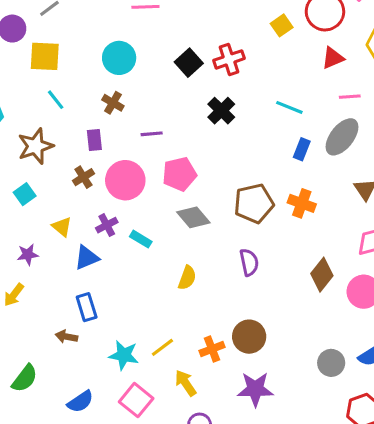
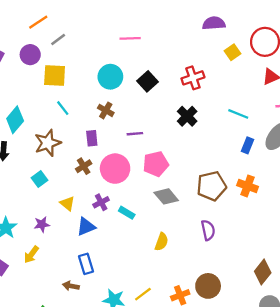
black square: (189, 63) -> (148, 81), moved
brown diamond: (322, 275) -> (263, 272), moved

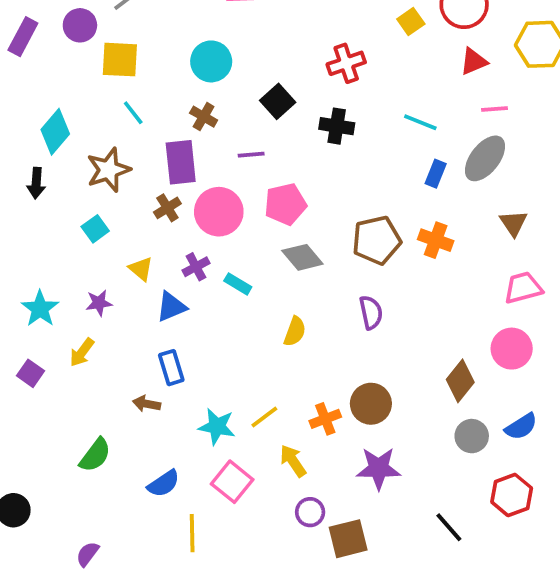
black square: (148, 81) -> (278, 101), moved
black cross: (187, 116) -> (337, 126), turned -36
purple rectangle: (92, 138) -> (181, 162), size x1.6

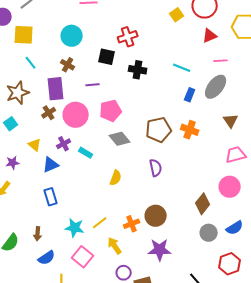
red cross: (346, 63) -> (128, 37), moved
black square: (278, 101) -> (107, 57), turned -36
brown arrow: (147, 404) -> (38, 234), moved, turned -96

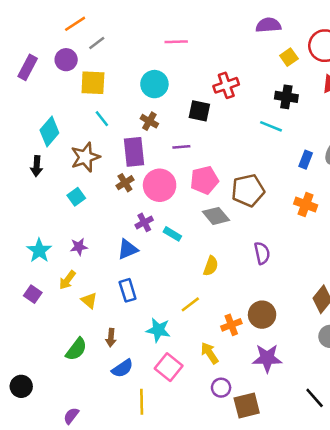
cyan line: (182, 68) -> (271, 126), moved
black cross: (138, 70) -> (286, 97), moved
brown pentagon: (159, 130) -> (248, 190), moved
yellow triangle: (35, 145) -> (89, 301), moved
yellow line: (100, 223) -> (190, 304), moved

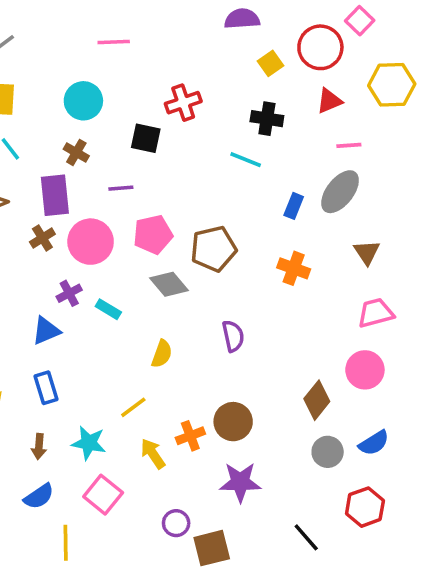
brown arrow: (111, 338) -> (39, 447), moved
yellow arrow: (210, 353) -> (153, 454), moved

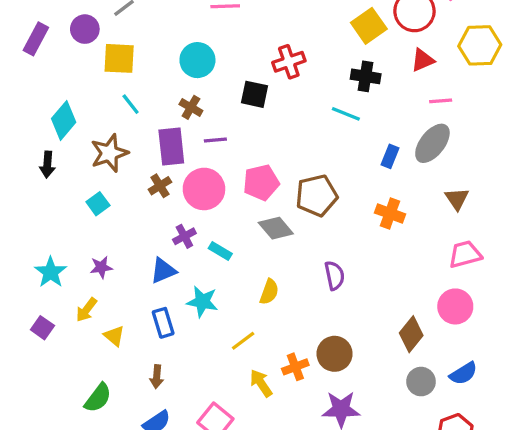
yellow square: (271, 63) -> (369, 26), size x1.5
purple line: (121, 188) -> (215, 140), moved
cyan star: (89, 443) -> (202, 302), moved

